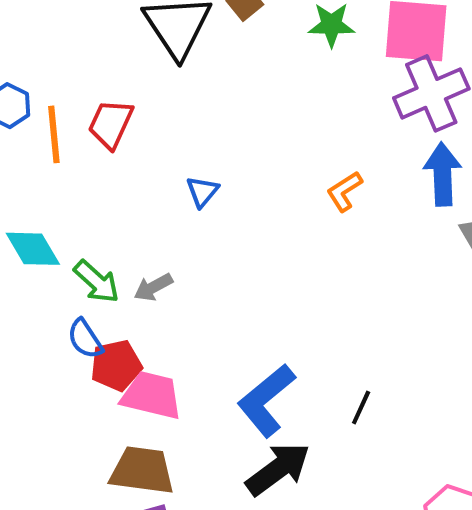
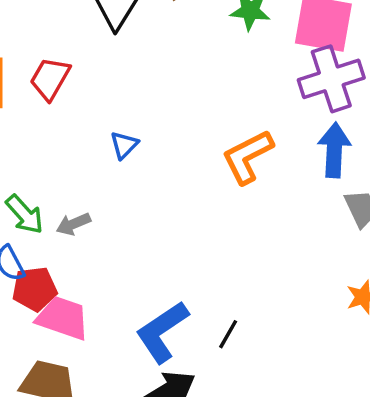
orange L-shape: (344, 191) -> (248, 157), size x1.6
black line: (361, 408) -> (228, 334), moved

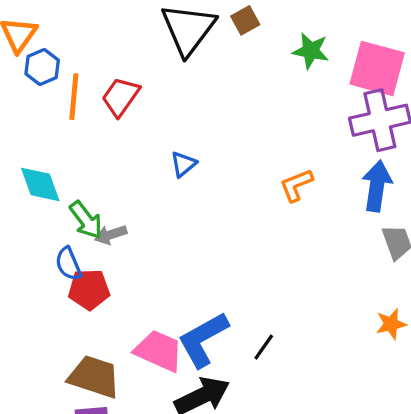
orange L-shape: (248, 157) -> (296, 185), size x0.7
gray arrow: (73, 224) -> (111, 235), moved
pink trapezoid: (63, 318) -> (159, 351), moved

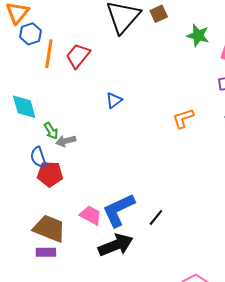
green arrow: (86, 220) -> (51, 131), size x0.7
pink trapezoid: (159, 351) -> (91, 215), size x0.7

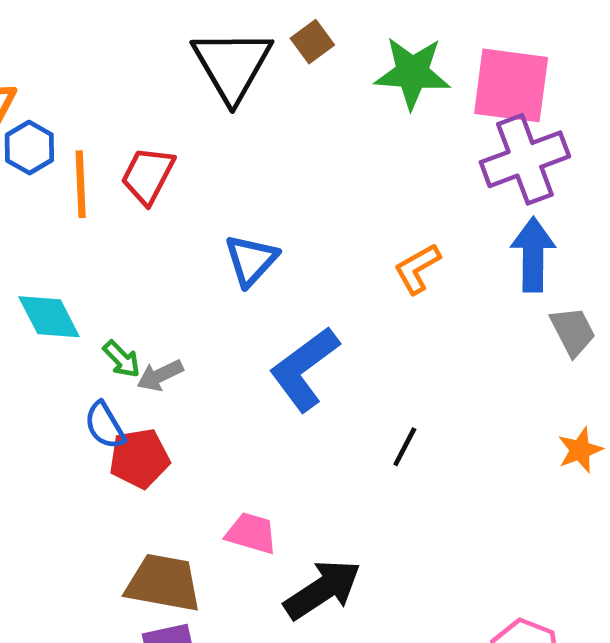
green star: (198, 36) -> (412, 73), size x1.4
blue triangle: (114, 100) -> (251, 260), size x1.4
blue L-shape: (119, 210) -> (304, 369), moved
black line: (156, 217) -> (405, 447), moved

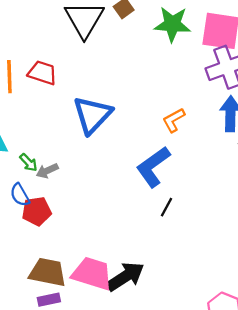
red trapezoid: (148, 175) -> (42, 73), turned 80
blue triangle: (251, 260) -> (92, 115), size x1.5
blue L-shape: (304, 369) -> (153, 167), moved
pink trapezoid: (251, 533) -> (92, 274), moved, size x1.6

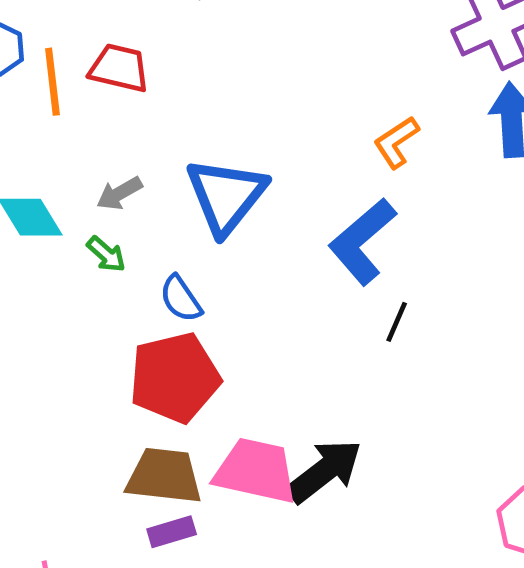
blue triangle: (92, 115) -> (226, 196), moved
gray arrow: (47, 171) -> (119, 193), moved
blue semicircle: (20, 195) -> (181, 299), moved
red pentagon: (37, 211) -> (175, 378), moved, size x1.5

